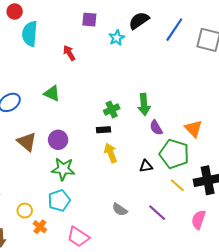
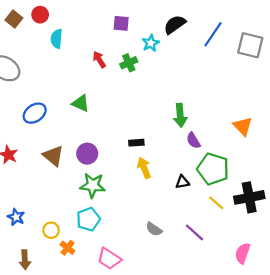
cyan semicircle: (30, 34) -> (57, 39), size x0.7
green cross: (112, 109) -> (129, 63), moved
orange triangle: (193, 129) -> (243, 126), moved
pink semicircle: (199, 220) -> (243, 253), moved

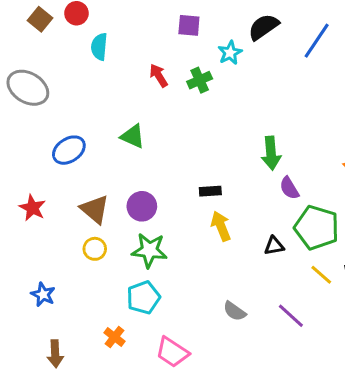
yellow circle: (51, 230) -> (95, 249), moved

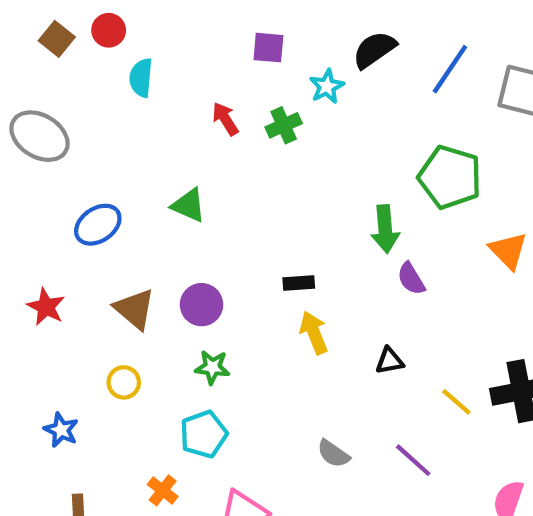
green pentagon: (317, 228) -> (450, 177), moved
yellow circle: (95, 249) -> (124, 382), moved
green star: (149, 250) -> (212, 367), size x0.7

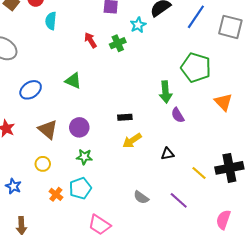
yellow arrow: (314, 333) -> (132, 141), turned -102
orange cross: (163, 490) -> (56, 194), moved

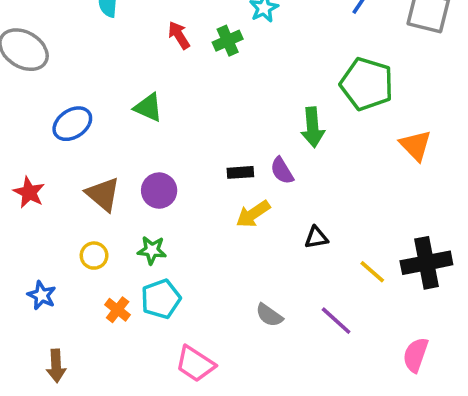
purple semicircle: (178, 115) -> (282, 171), moved
green star: (84, 157) -> (152, 250), moved

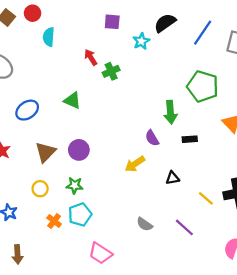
green cross: (228, 41) -> (111, 71), moved
black rectangle: (240, 172) -> (190, 139), moved
brown triangle: (103, 194) -> (45, 152), turned 35

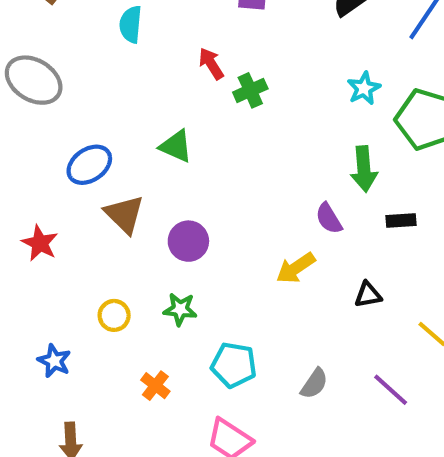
cyan star: (141, 41) -> (364, 88), moved
brown triangle: (45, 152) -> (124, 214), moved, turned -30
cyan pentagon: (80, 215) -> (234, 365), moved, turned 30
orange cross: (54, 221) -> (155, 386), moved
gray semicircle: (145, 224) -> (314, 384), turned -91

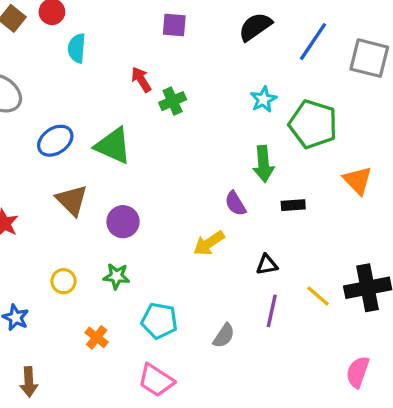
green triangle: (176, 146) -> (113, 146), size x1.4
blue ellipse: (89, 165) -> (55, 141), moved
purple line: (391, 390) -> (272, 311), moved, turned 60

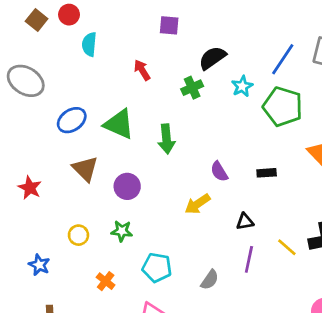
black semicircle: (255, 27) -> (212, 58), moved
blue line: (313, 42) -> (283, 59), moved
green cross: (173, 101) -> (192, 88), moved
green arrow: (263, 164) -> (166, 139), moved

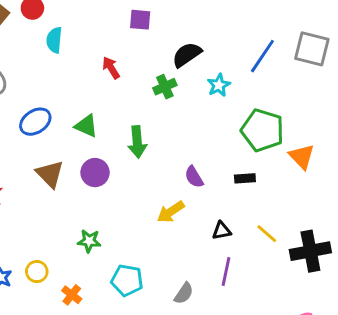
green pentagon: (283, 107) -> (262, 130), moved
green triangle: (119, 124) -> (86, 126), size x0.7
purple circle: (127, 186) -> (95, 173), moved
yellow circle: (78, 235) -> (37, 272), moved
yellow line: (287, 247) -> (267, 234), moved

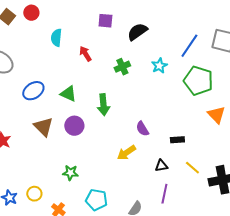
cyan semicircle: (54, 40) -> (56, 38), moved
black semicircle: (187, 55) -> (137, 32), moved
green pentagon: (262, 130) -> (198, 81), moved
black rectangle: (245, 178) -> (177, 140), moved

